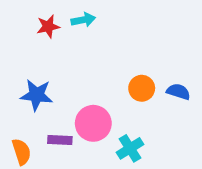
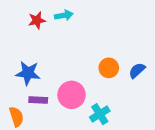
blue semicircle: (178, 92) -> (137, 70), turned -60
purple rectangle: (60, 140) -> (38, 100), moved

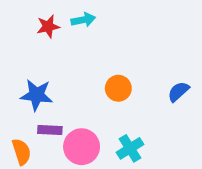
orange circle: (109, 68) -> (118, 88), moved
pink circle: (72, 95) -> (82, 147), moved

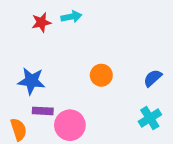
cyan cross: (130, 148) -> (150, 118), moved

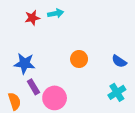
blue semicircle: (153, 78) -> (119, 61), turned -104
purple rectangle: (43, 111) -> (33, 87), turned 56

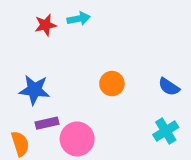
purple rectangle: (33, 87) -> (47, 123), turned -72

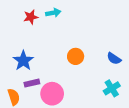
blue star: (34, 90) -> (23, 61), turned 30

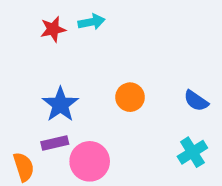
blue star: (23, 61) -> (60, 104), moved

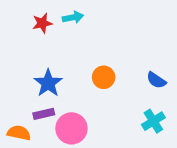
orange semicircle: (24, 167) -> (19, 133), turned -60

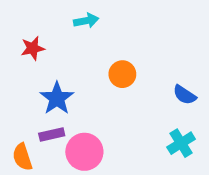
red star: (42, 23) -> (33, 48), moved
orange circle: (104, 77) -> (122, 74), moved
orange semicircle: (19, 133) -> (22, 157), turned -120

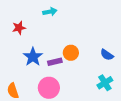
orange circle: (122, 74) -> (71, 53), moved
purple rectangle: (52, 135) -> (55, 62), moved

